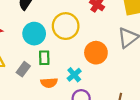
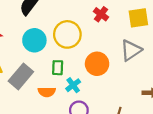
green rectangle: (44, 58) -> (58, 68), moved
gray rectangle: (23, 69) -> (21, 76), size x1.6

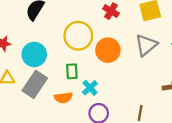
cyan circle: (34, 40) -> (34, 54), moved
orange circle: (97, 64) -> (108, 50), moved

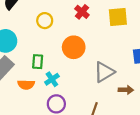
yellow circle: (78, 36) -> (45, 21), moved, size x0.6
gray triangle: (146, 45) -> (104, 72), moved

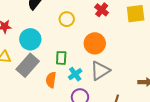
gray triangle: (104, 72) -> (100, 71), moved
orange semicircle: (26, 85) -> (51, 80), turned 98

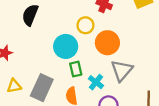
yellow circle: (67, 19) -> (85, 25), moved
cyan circle: (30, 39) -> (66, 46), moved

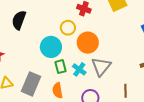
cyan cross: (96, 82) -> (79, 69), moved

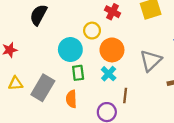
gray triangle: (101, 67) -> (151, 61), moved
cyan cross: (79, 69) -> (109, 74), moved
brown line: (126, 91) -> (125, 95), moved

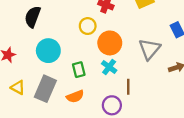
cyan circle: (70, 50) -> (48, 51), moved
yellow triangle: (16, 83) -> (18, 87), turned 40
orange semicircle: (71, 99) -> (75, 96), turned -102

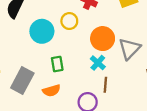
orange circle: (110, 43) -> (103, 39), moved
cyan circle: (48, 51) -> (42, 31), moved
cyan cross: (109, 67) -> (98, 63), moved

